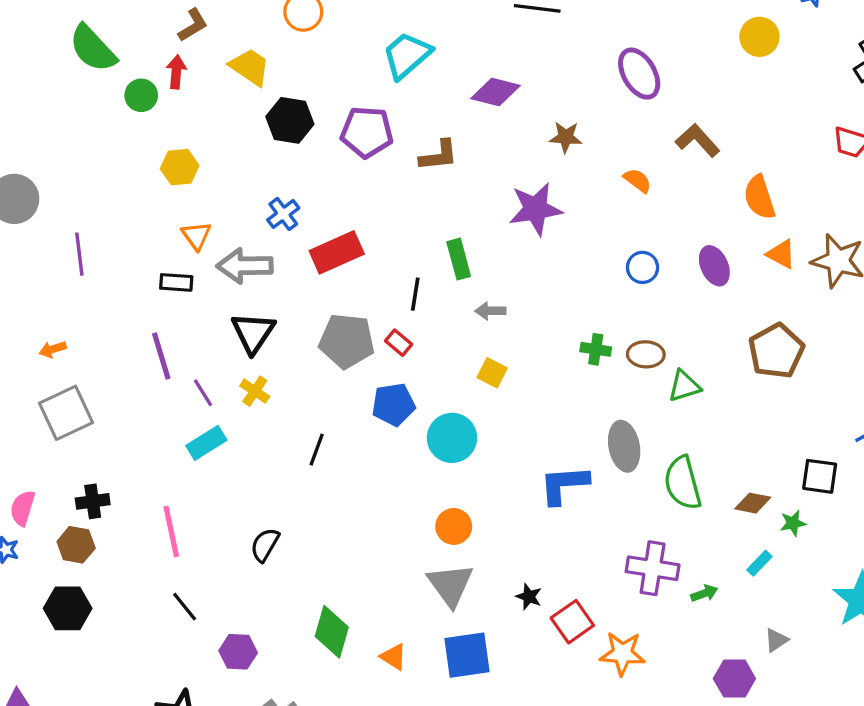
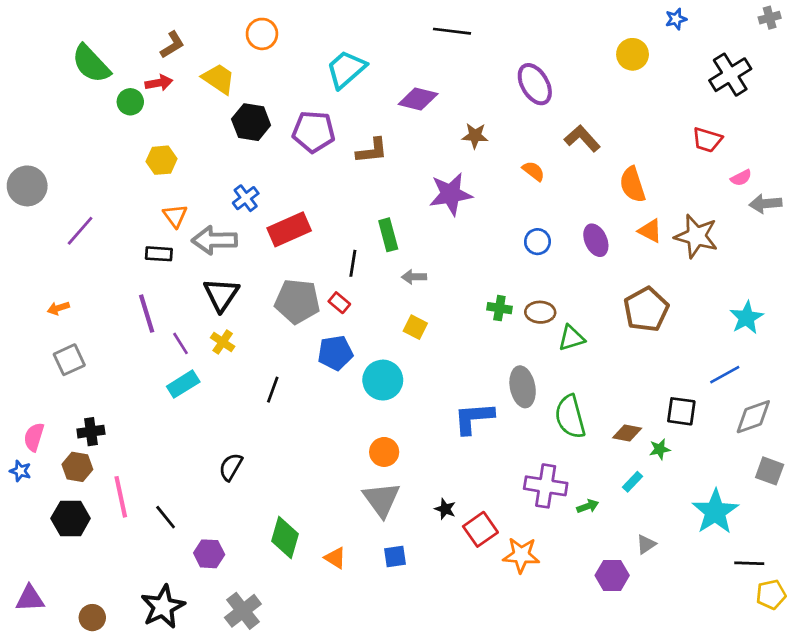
red arrow: (176, 72) -> (159, 83), turned 75
purple line: (79, 254) -> (80, 231), turned 48
gray square: (66, 413) -> (69, 360), size x0.7
pink line: (171, 531) -> (121, 497), moved
blue square: (467, 655) -> (395, 556), size x0.6

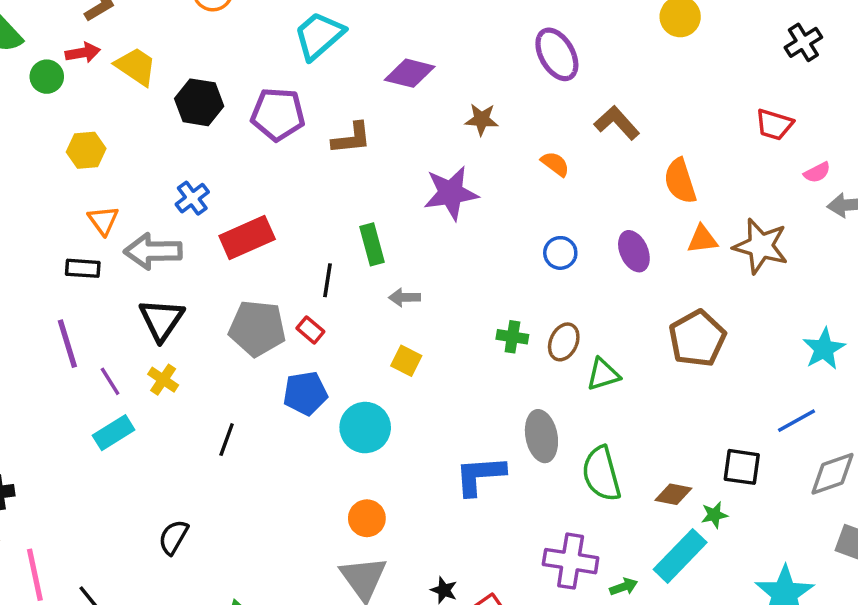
black cross: (730, 75) -> (803, 42), size x0.7
yellow trapezoid: (219, 79) -> (136, 66), moved
orange triangle: (650, 231) -> (702, 239), turned -35
brown ellipse: (540, 312) -> (564, 342), turned -68
cyan rectangle: (633, 482) -> (680, 556), size x2.0

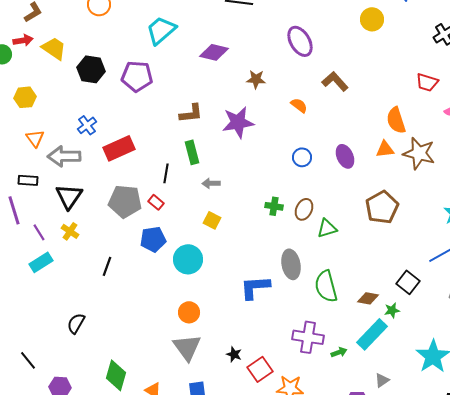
brown L-shape: (351, 138) -> (191, 113), moved
orange semicircle: (680, 181) -> (396, 120), moved
black rectangle: (83, 268) -> (28, 180), moved
black square: (742, 467) -> (408, 282), turned 30

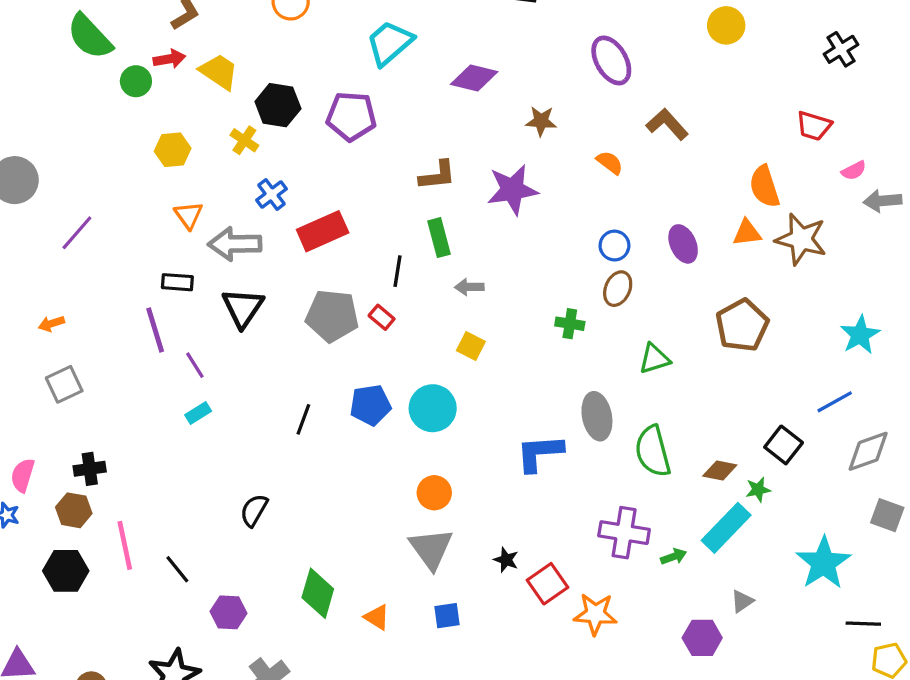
brown ellipse: (304, 209) -> (618, 289), moved
yellow cross: (70, 231) -> (244, 140), moved
blue pentagon: (153, 239) -> (370, 405), moved
cyan rectangle: (41, 262) -> (198, 413), size x0.7

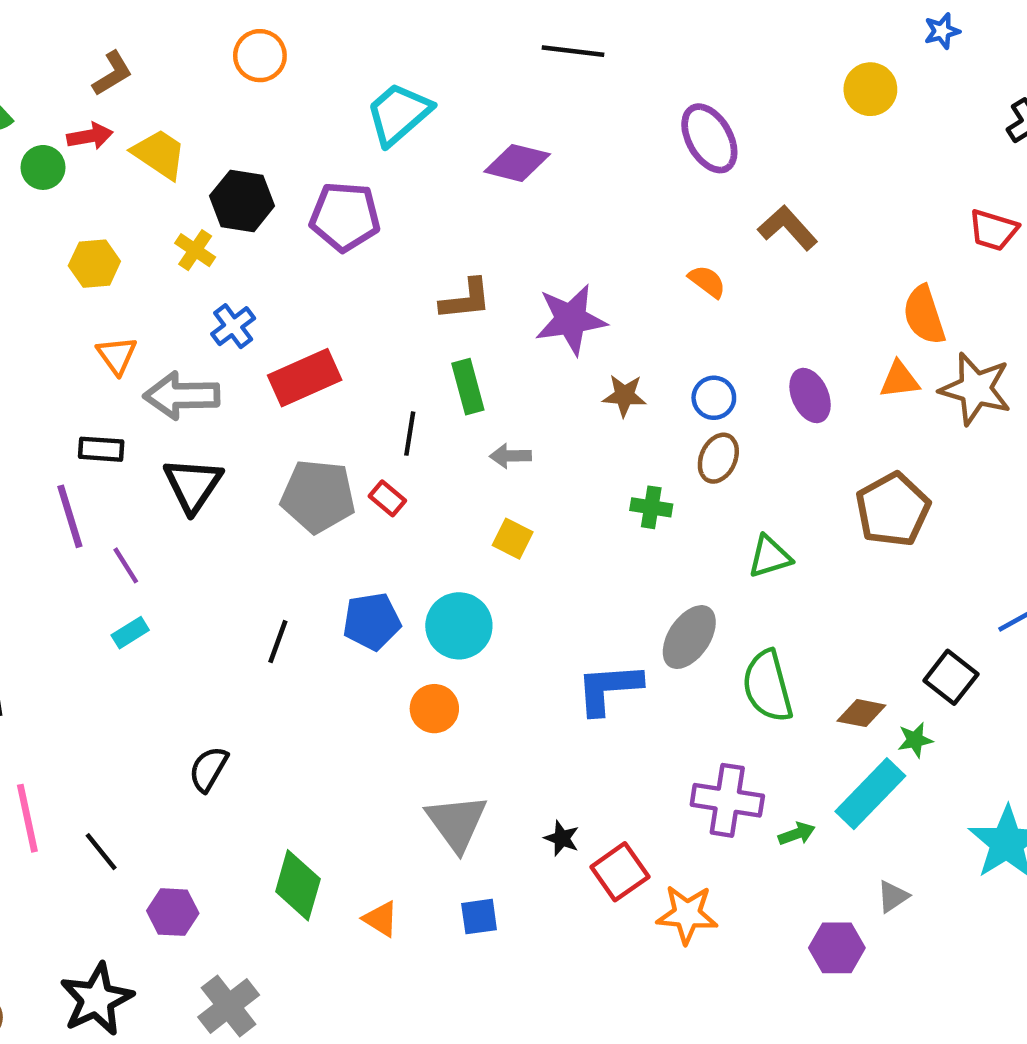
brown star: (541, 121) -> (624, 396), moved
gray ellipse: (597, 416) -> (689, 637), turned 45
orange circle: (434, 493) -> (434, 709), moved

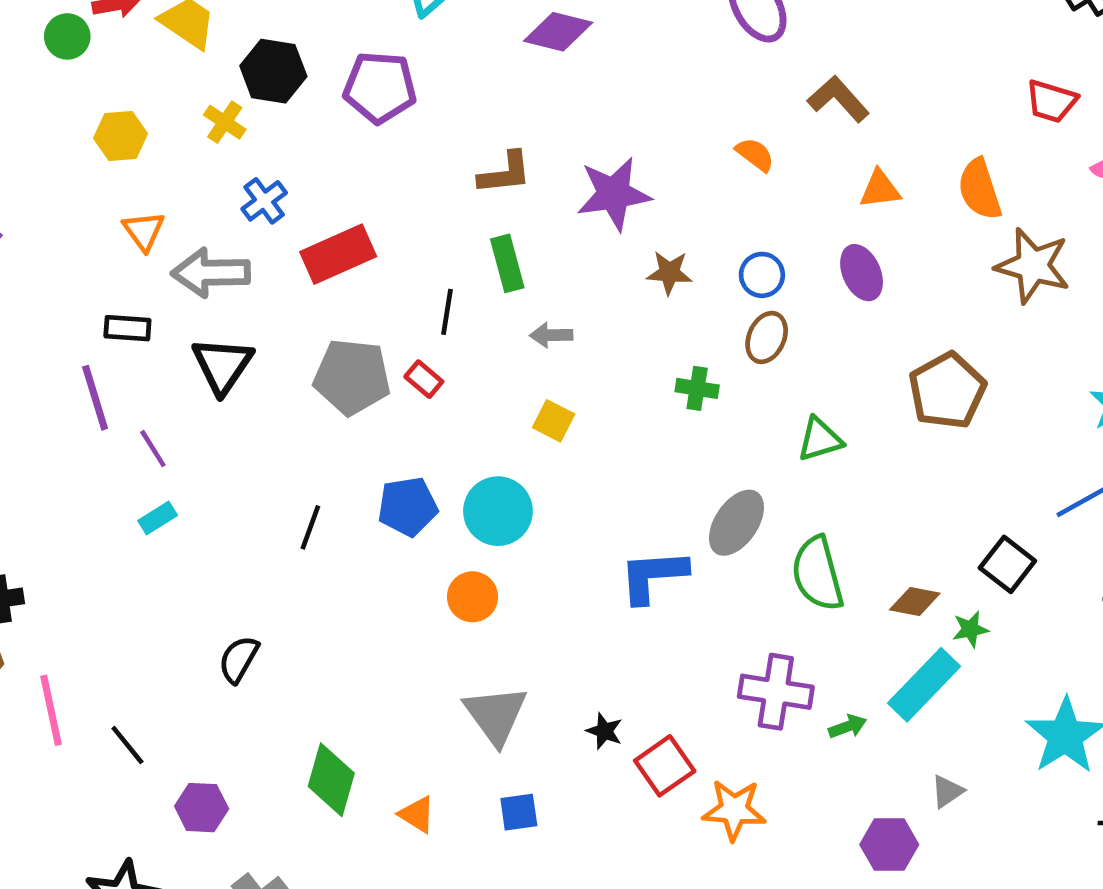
orange triangle: (899, 380) -> (880, 189), moved

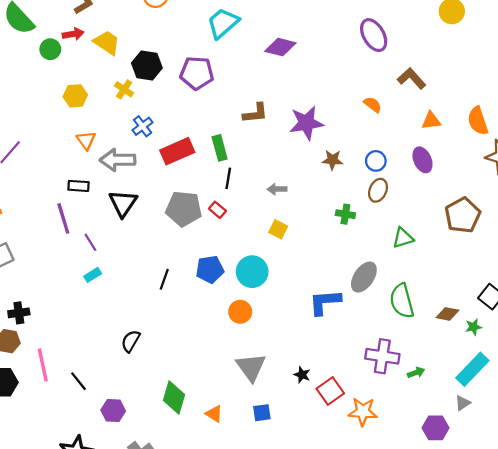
green rectangle: (507, 263) -> (220, 148), moved
cyan rectangle: (924, 685) -> (472, 369), moved

